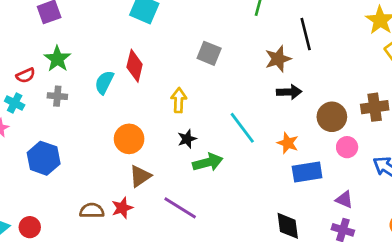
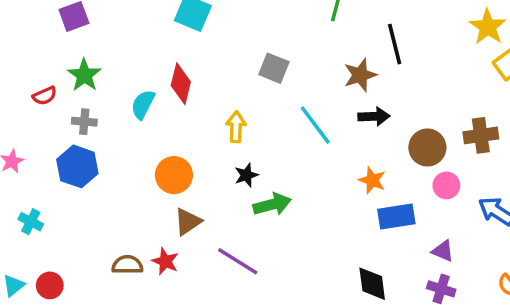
cyan cross: (15, 103) -> (31, 222), moved
cyan line: (242, 128) -> (315, 125), moved
blue hexagon: (44, 158) -> (77, 166), moved
red star: (122, 208) -> (165, 261), turned -30

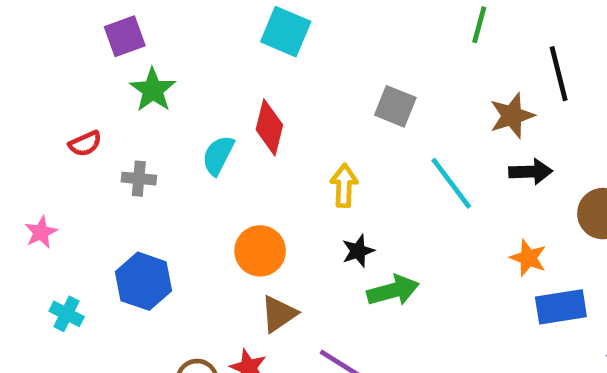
green star: (84, 75) -> (153, 90), moved
blue hexagon: (77, 166) -> (143, 281), moved

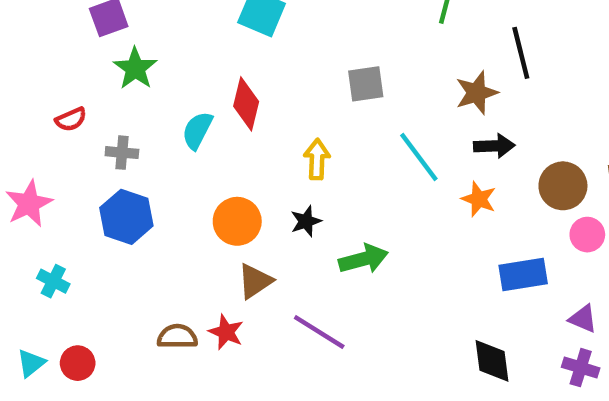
gray square: (395, 106) -> (366, 84), turned -30
pink star: (41, 232) -> (29, 204), size x1.5
black star: (358, 251) -> (306, 221), moved
orange star: (528, 258) -> (479, 199), moved
blue hexagon: (143, 281) -> (126, 217), moved

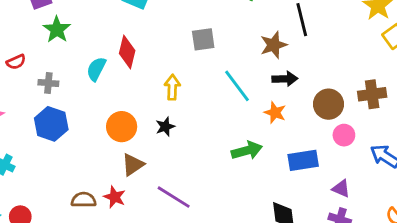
green arrow: (363, 259) -> (247, 151), moved

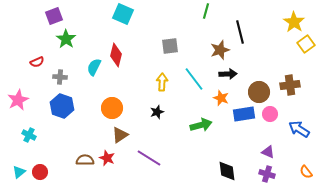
yellow arrow: (172, 87) -> (162, 82), moved
black star: (165, 127) -> (157, 112), moved
blue rectangle: (303, 160) -> (244, 114), moved

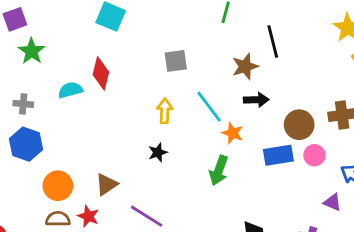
cyan semicircle: (94, 67) -> (70, 90), turned 48
orange star: (221, 98) -> (233, 133), moved
orange circle: (112, 108) -> (58, 186), moved
green arrow: (201, 125) -> (219, 170), turned 125
purple triangle: (268, 152) -> (332, 202), moved

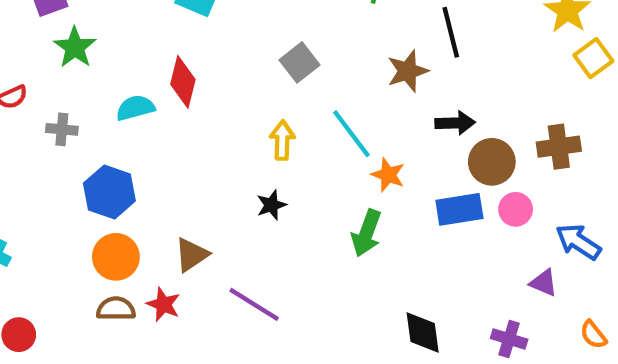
gray square: (176, 61) -> (300, 62), turned -30
black arrow: (256, 100) -> (455, 123), moved
blue hexagon: (26, 144) -> (109, 192), moved

